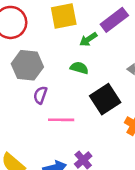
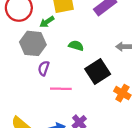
green arrow: (88, 39) -> (47, 22), moved

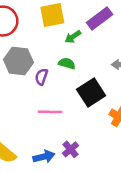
green arrow: (47, 22) -> (73, 37), moved
purple semicircle: (44, 68) -> (41, 77), moved

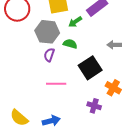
gray hexagon: (18, 61) -> (47, 32), moved
purple cross: (71, 149) -> (94, 106), moved, turned -32

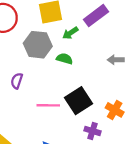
purple semicircle: (49, 55) -> (17, 81), moved
black square: (90, 68) -> (79, 101), moved

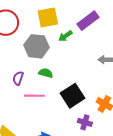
green semicircle: (65, 59) -> (46, 73), moved
pink line: (48, 105) -> (34, 96), moved

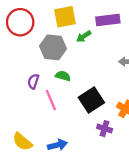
purple rectangle: (88, 21) -> (108, 20), turned 30
pink line: (34, 96) -> (51, 100), turned 66

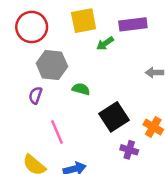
gray hexagon: (53, 47) -> (52, 65), moved
purple semicircle: (33, 81) -> (35, 95), moved
pink line: (51, 100) -> (57, 132), moved

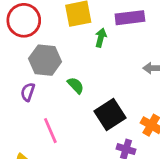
green arrow: (105, 43) -> (101, 38), turned 138
green semicircle: (81, 89) -> (76, 85), turned 30

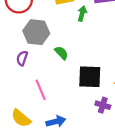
black square: (110, 115) -> (90, 77), turned 35

